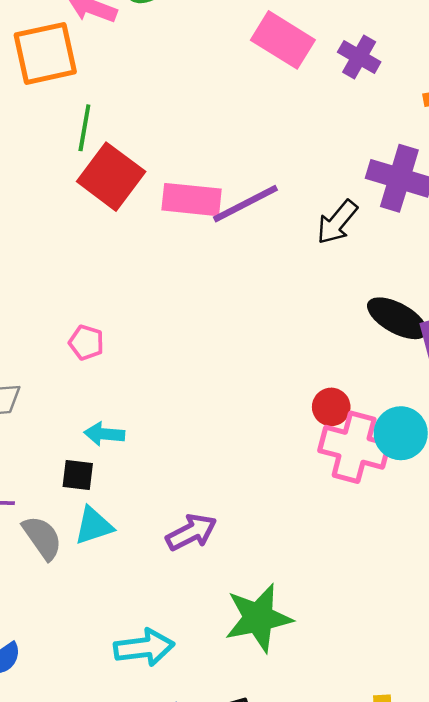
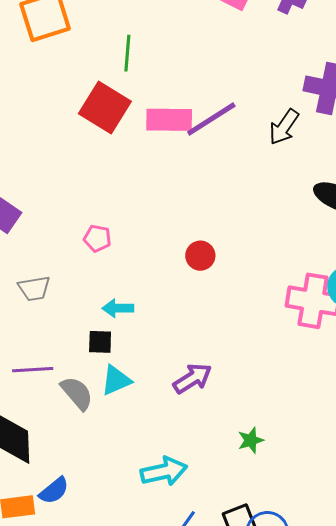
green line: (84, 128) -> (127, 53), moved
red circle: (331, 407) -> (200, 256), moved
green star: (258, 618) -> (251, 440), size x0.5

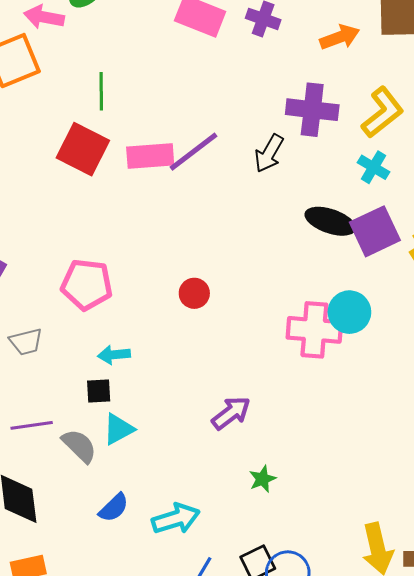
pink pentagon: (97, 238) -> (87, 285), size x1.8
purple arrow: (192, 378) -> (231, 413), moved
blue semicircle: (54, 491) -> (114, 508), moved

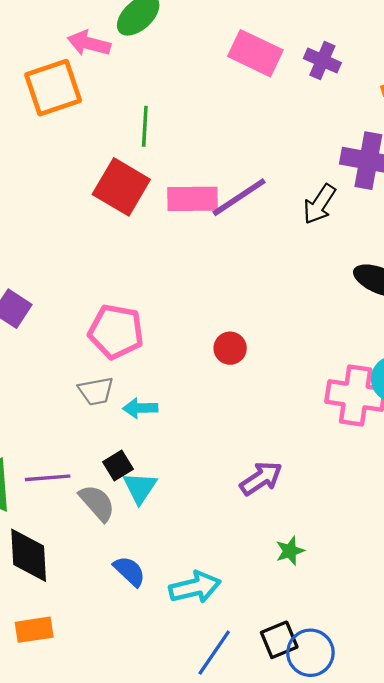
gray trapezoid: (26, 342) -> (96, 391), moved
black square: (99, 391) -> (118, 465), moved, turned -32
cyan triangle: (118, 429) -> (140, 488), turned -32
blue semicircle: (114, 508) -> (129, 571), turned -96

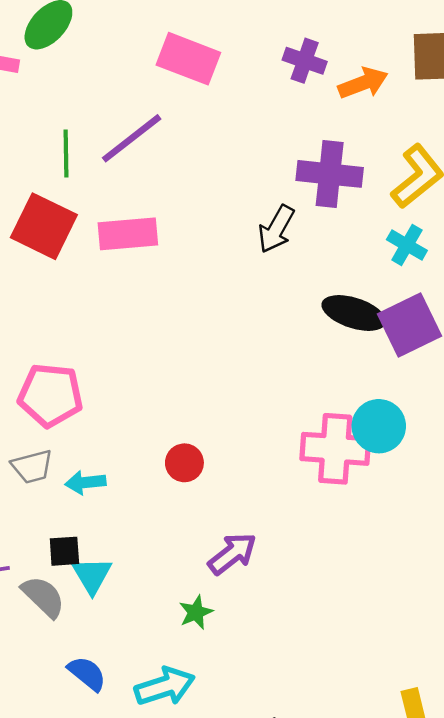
purple cross: (322, 61) -> (305, 61), moved
purple line: (239, 197) -> (132, 138), moved
red circle: (230, 348) -> (184, 463), moved
black square: (118, 465) -> (64, 551), turned 32
green star: (290, 551) -> (196, 612), moved

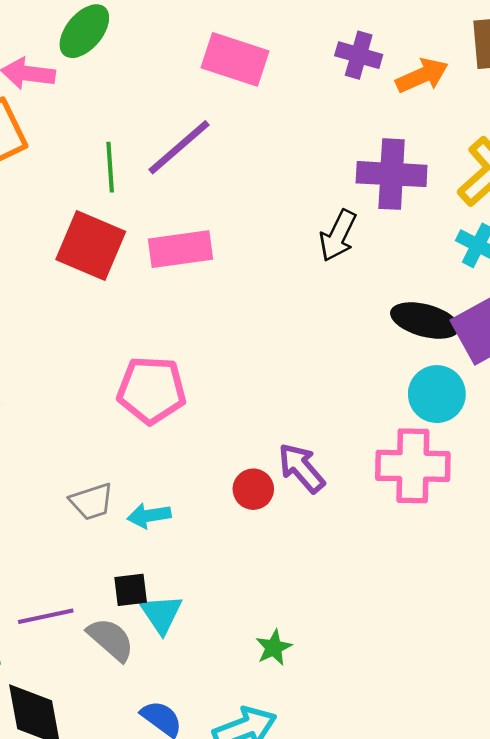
pink pentagon: (50, 395) -> (152, 390), moved
cyan circle: (379, 426) -> (437, 394), moved
purple arrow: (232, 554) -> (301, 468), moved, turned -90

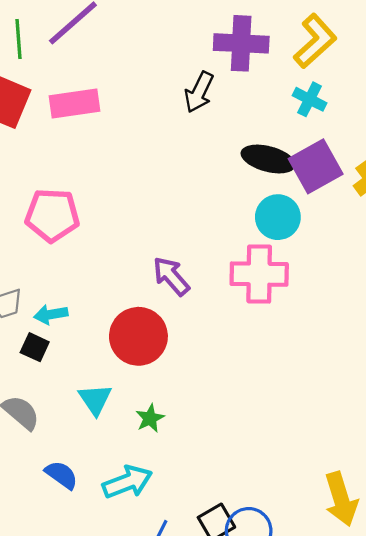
red circle: (253, 489) -> (138, 336), moved, size x1.8
black square: (131, 590) -> (35, 347), moved, turned 32
cyan triangle: (161, 614) -> (95, 399), moved

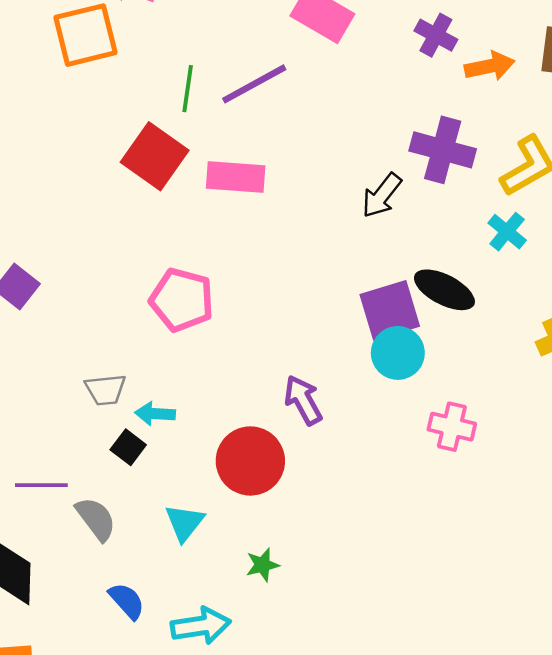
purple square: (316, 166) -> (390, 310), moved
cyan circle: (278, 217) -> (398, 353), moved
pink cross: (259, 274) -> (452, 427), moved, size x0.7
green star: (150, 418) -> (263, 565), moved

